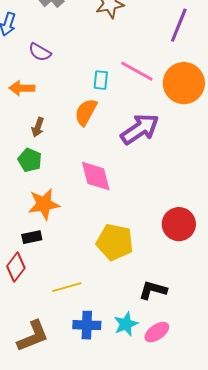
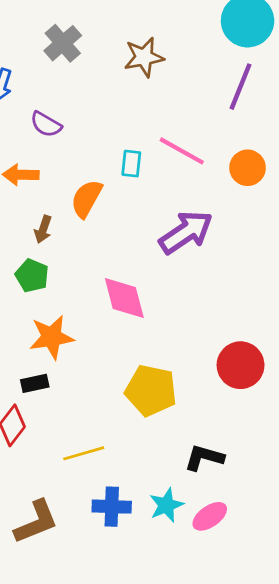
orange circle: (184, 83) -> (248, 168), size x0.6
orange semicircle: (86, 112) -> (87, 199), moved

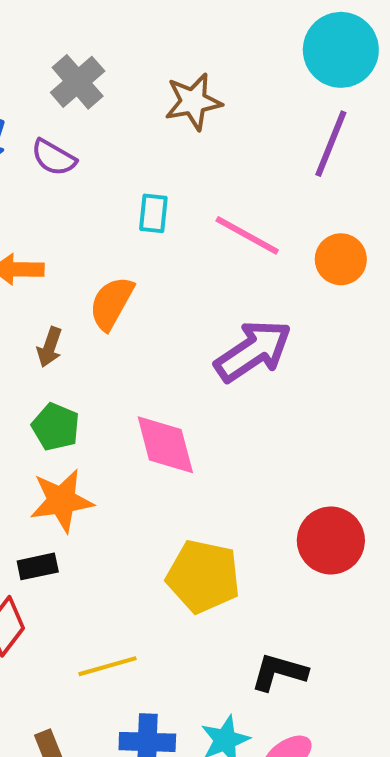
purple semicircle: (46, 124) -> (54, 158), moved
cyan rectangle: (131, 164) -> (153, 213), moved
green pentagon: (32, 276) -> (56, 427), moved

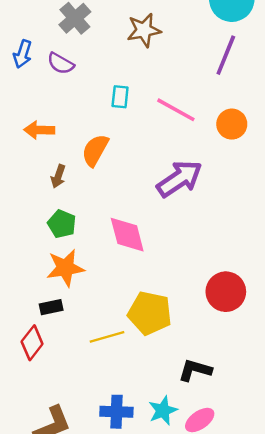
yellow line: (107, 666) -> (107, 337), moved

